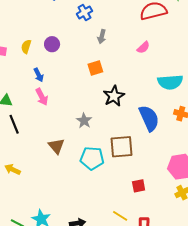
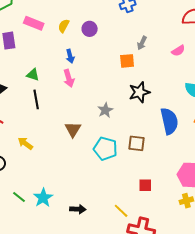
gray arrow: (102, 37) -> (142, 43), moved
brown square: (121, 147) -> (137, 143), size x0.7

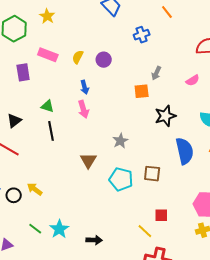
black star: (139, 92) -> (165, 116), moved
yellow arrow: (25, 143) -> (35, 189), moved
yellow line: (121, 211) -> (145, 231), moved

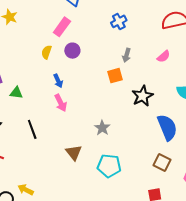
blue cross: (142, 35) -> (119, 21), moved
pink rectangle: (48, 55) -> (62, 27), moved, turned -66
green triangle: (48, 106) -> (16, 93), moved
brown square: (152, 174) -> (162, 163), moved, turned 30

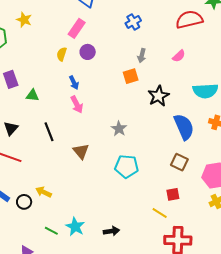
brown triangle: (74, 153) -> (81, 151), moved

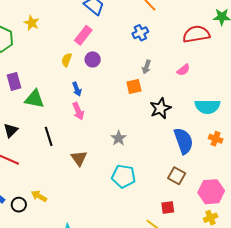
green triangle: (32, 95) -> (35, 99), size x1.5

